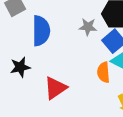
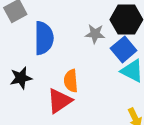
orange semicircle: (103, 72) -> (71, 81), moved

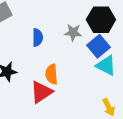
blue semicircle: (44, 38) -> (38, 37), moved, size x0.6

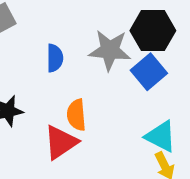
gray star: (73, 32) -> (110, 50), size x1.5
cyan triangle: (106, 65) -> (161, 136), moved

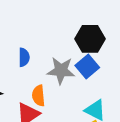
gray star: (110, 50) -> (61, 71), moved

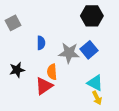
black hexagon: (90, 39) -> (92, 16), moved

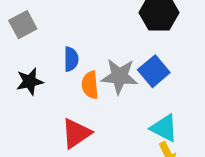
black star: (17, 70) -> (30, 82), moved
orange semicircle: (52, 72) -> (90, 85), moved

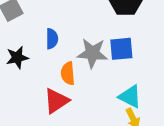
blue square: (154, 71) -> (121, 49), turned 35
orange semicircle: (90, 85) -> (68, 73), moved

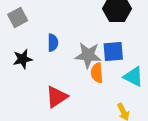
orange semicircle: (68, 73) -> (97, 73), moved
cyan triangle: (130, 97) -> (133, 77), moved

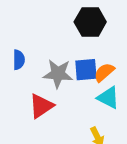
orange semicircle: (97, 73) -> (104, 72), moved, turned 54
red triangle: (57, 97) -> (41, 106), moved

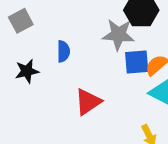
gray star: (58, 74) -> (118, 35), moved

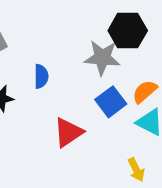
blue square: (137, 62) -> (111, 102), moved, turned -32

